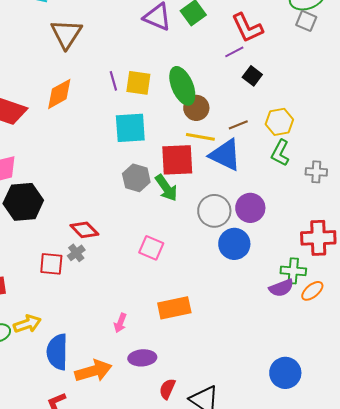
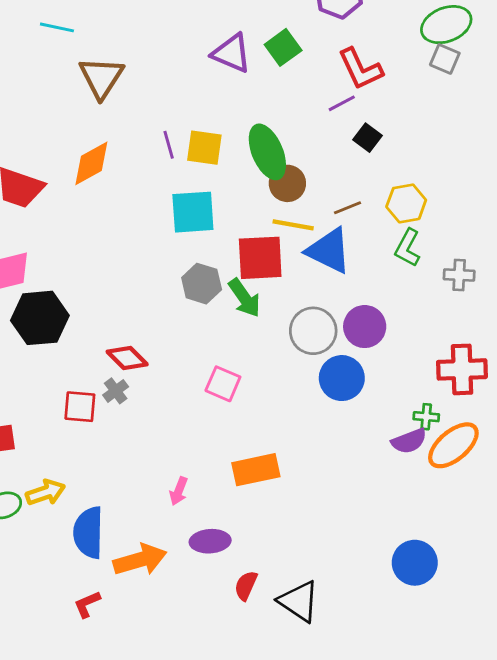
green cross: (293, 271) -> (426, 417), size x0.7
orange ellipse: (312, 291) -> (453, 445), size x1.6

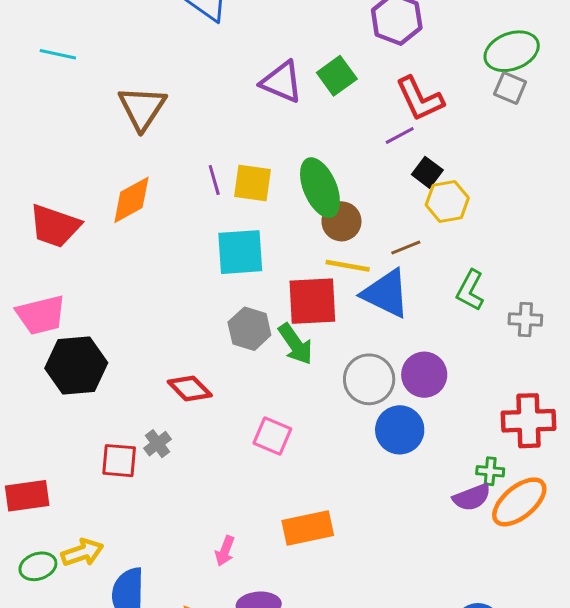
cyan line: (57, 27) -> (58, 54), moved
yellow hexagon: (406, 203) -> (447, 201), moved
red diamond: (127, 358) -> (190, 388), moved

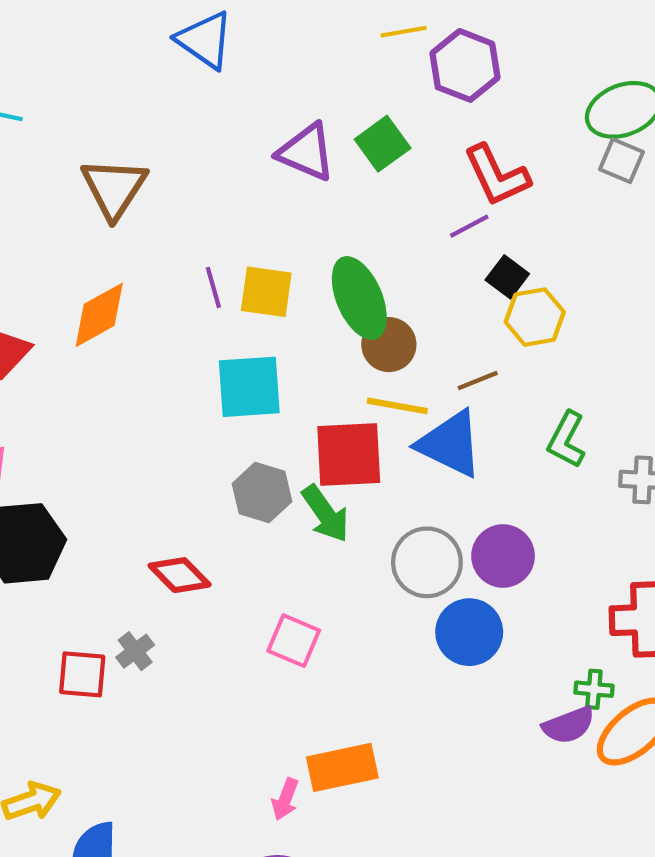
pink arrow: (225, 551) -> (285, 799), moved

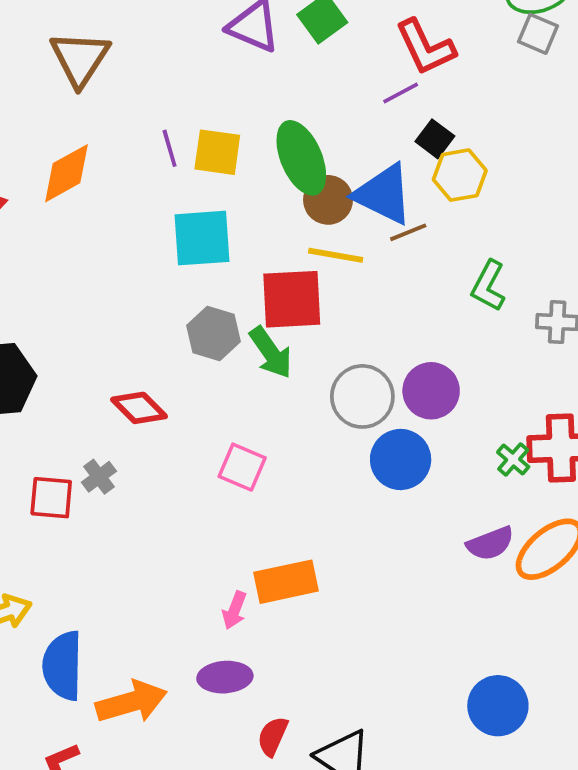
blue triangle: (450, 444) -> (383, 194), moved
green cross: (594, 689) -> (513, 459), moved, turned 36

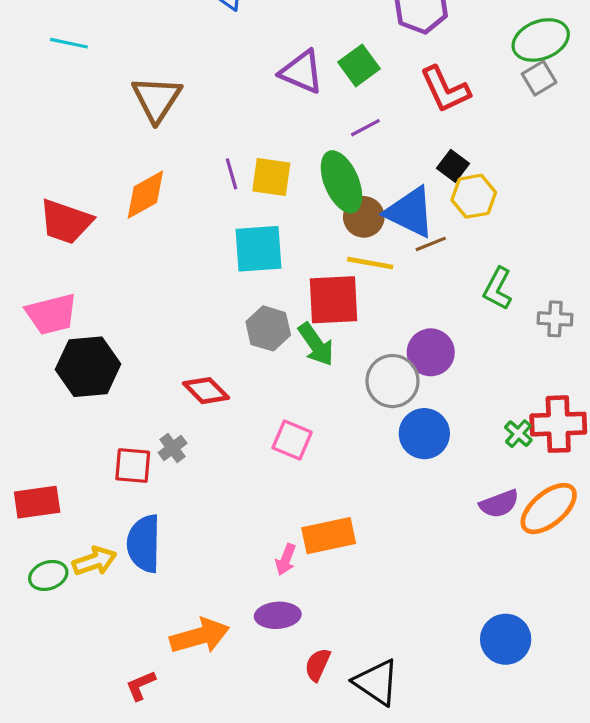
gray square: (538, 34) -> (539, 78), turned 36
purple line: (401, 93) -> (365, 128), moved
purple circle: (431, 391) -> (431, 352), moved
blue semicircle: (63, 666) -> (144, 544), moved

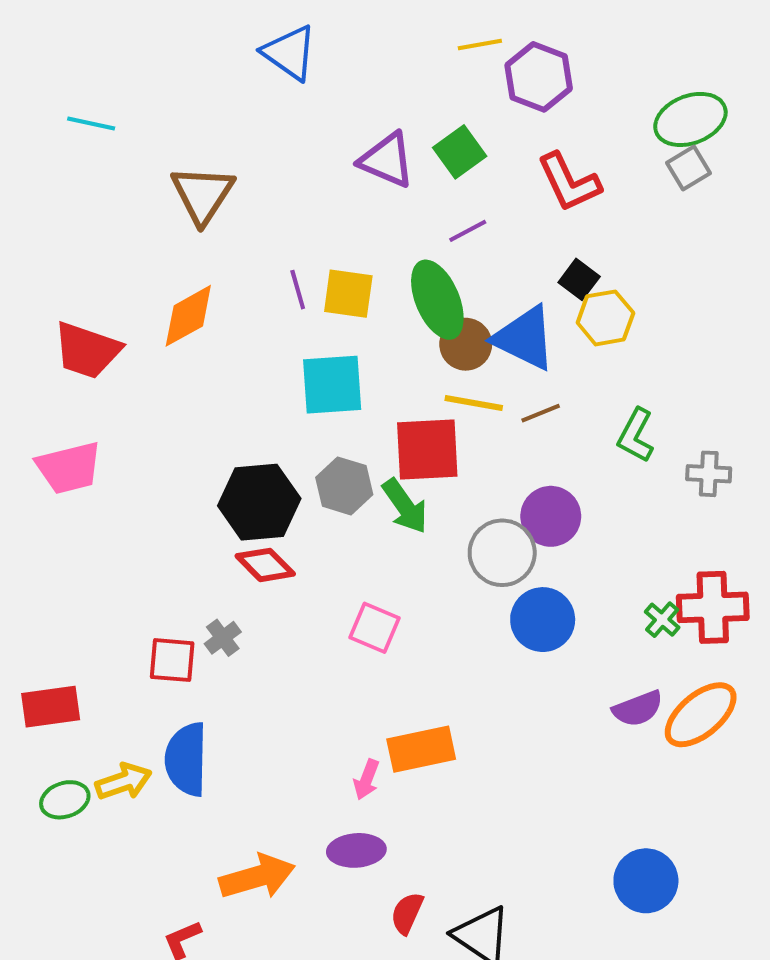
brown line: (431, 244) -> (541, 413), moved
black hexagon: (88, 367) -> (259, 502), moved

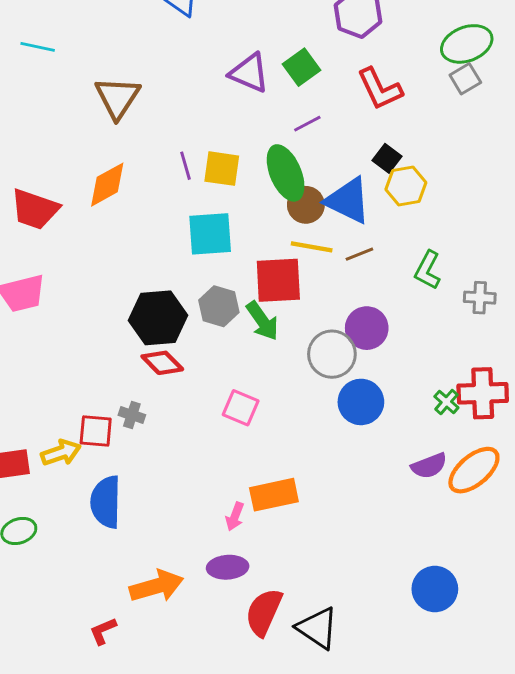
gray cross: (223, 638) -> (132, 415), turned -35
yellow arrow: (124, 782) -> (61, 453), moved
red semicircle: (407, 913) -> (264, 612), size x1.6

